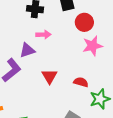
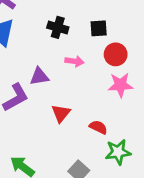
pink arrow: (43, 35) -> (74, 61), moved

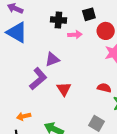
pink arrow: (74, 61) -> (75, 35), moved
red triangle: (61, 113) -> (64, 89), moved

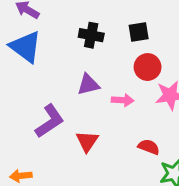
red circle: (106, 31) -> (148, 67), moved
pink arrow: (75, 35) -> (123, 100), moved
purple triangle: (52, 59) -> (88, 84), moved

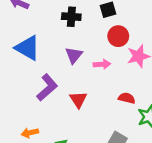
blue triangle: (26, 47) -> (28, 48), moved
purple triangle: (88, 84) -> (74, 55), turned -30

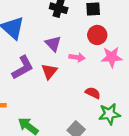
purple triangle: (74, 55) -> (53, 44), turned -36
red triangle: (78, 100) -> (49, 71), moved

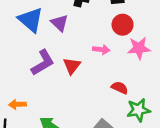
purple triangle: (53, 44) -> (60, 23), moved

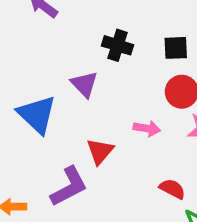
blue triangle: (31, 20) -> (37, 114), moved
purple L-shape: (43, 63) -> (69, 187), moved

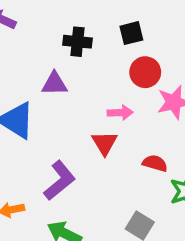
purple triangle: (84, 84) -> (54, 84), turned -36
red triangle: (100, 151) -> (104, 143), moved

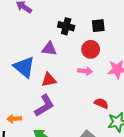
red circle: (145, 72) -> (91, 49), moved
red triangle: (104, 143) -> (49, 80), moved, turned 42

